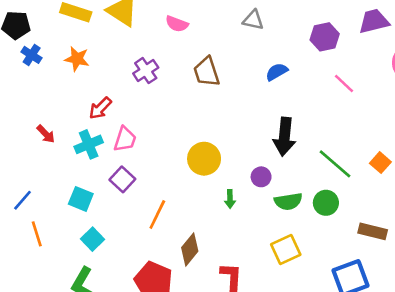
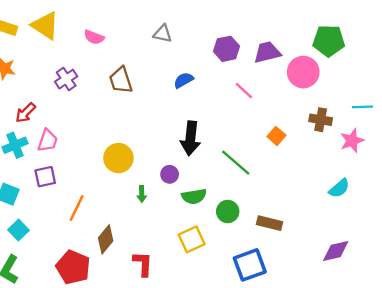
purple trapezoid: (374, 21) -> (267, 52), moved
orange square: (380, 163) -> (276, 136), moved
purple square: (122, 179) -> (45, 177), turned 35
green circle: (326, 203) -> (228, 211), moved

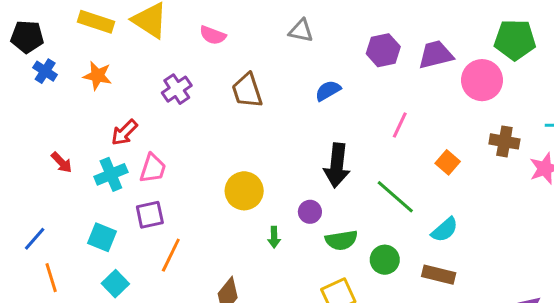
pink line: (244, 91) -> (400, 125), moved, turned 72
cyan semicircle: (339, 188) -> (445, 230), moved
orange line: (77, 208) -> (171, 255), moved

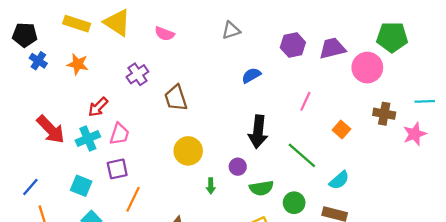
gray triangle: (301, 31) -> (231, 30), turned -30
brown trapezoid: (247, 91) -> (176, 98), moved
red arrow: (62, 162) -> (51, 129), size x1.8

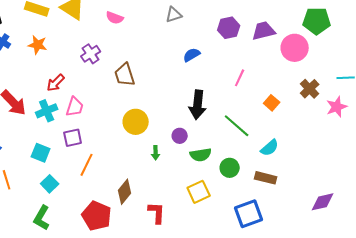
brown cross: (384, 114) -> (310, 89), turned 36

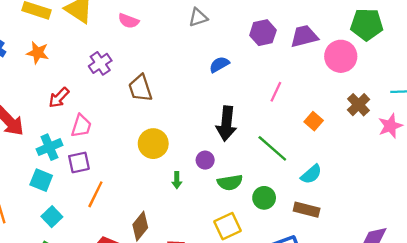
cyan cross: (47, 111) -> (49, 147), moved

